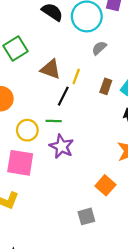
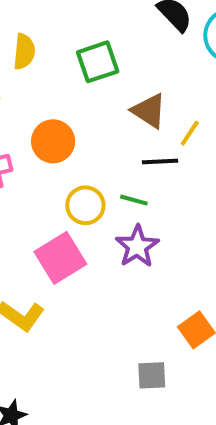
black line: (63, 96) -> (160, 162), turned 48
pink square: (20, 163) -> (60, 258), turned 36

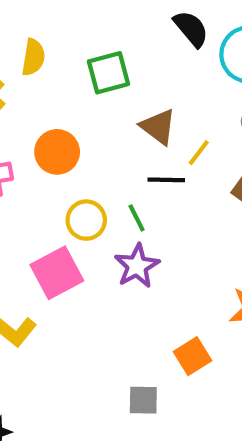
green line: (134, 200) -> (137, 218), turned 44

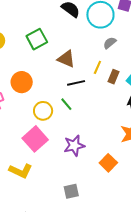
yellow line: (199, 153) -> (97, 67), moved
purple star: (137, 266) -> (74, 146), moved, turned 30
gray square: (143, 400) -> (71, 191), moved

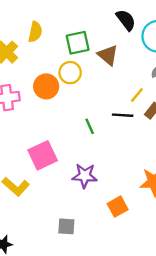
brown triangle: (66, 59) -> (108, 55), moved
black line: (76, 83) -> (123, 115), moved
yellow circle: (43, 111) -> (70, 73), moved

